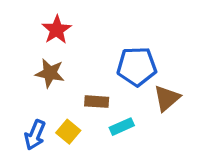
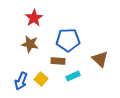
blue pentagon: (137, 66) -> (68, 40), moved
brown triangle: (167, 98) -> (100, 59), turned -36

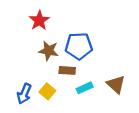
brown star: (30, 44) -> (49, 51), moved
brown triangle: (100, 59) -> (116, 84), moved

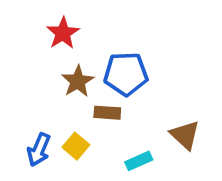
brown star: (49, 51) -> (78, 81), turned 30
cyan rectangle: (85, 88) -> (139, 161), moved

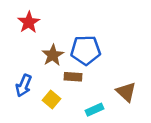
red star: (63, 33) -> (29, 22), moved
blue arrow: (39, 150) -> (24, 86), moved

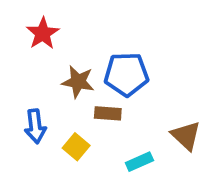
brown star: (53, 55) -> (78, 82), turned -30
blue arrow: (24, 86) -> (35, 126), turned -30

